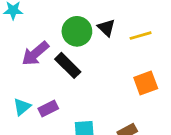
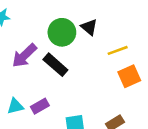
yellow line: (141, 36) -> (118, 50), moved
cyan triangle: (22, 107) -> (15, 106), turned 30

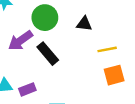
black triangle: (89, 27) -> (84, 24), turned -42
green circle: (62, 32) -> (45, 18), moved

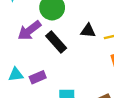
black triangle: (84, 24) -> (88, 31), moved

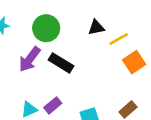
black triangle: (88, 31) -> (96, 27), moved

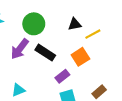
orange square: (134, 62) -> (80, 57), moved
purple rectangle: (53, 105) -> (62, 76), moved

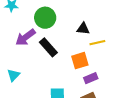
purple rectangle: (62, 76) -> (91, 78), moved
cyan triangle: (18, 90) -> (14, 75), turned -40

